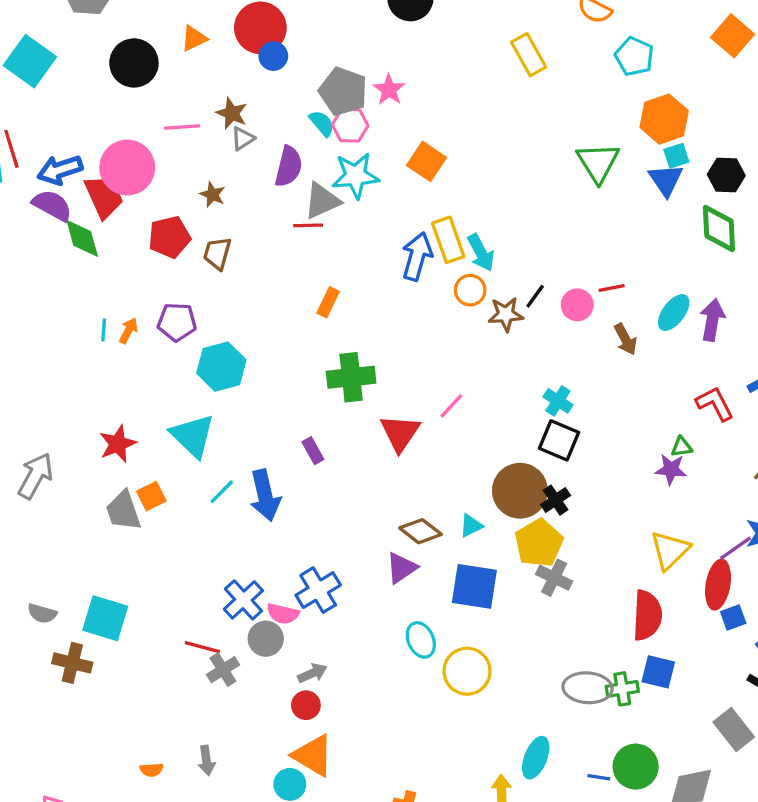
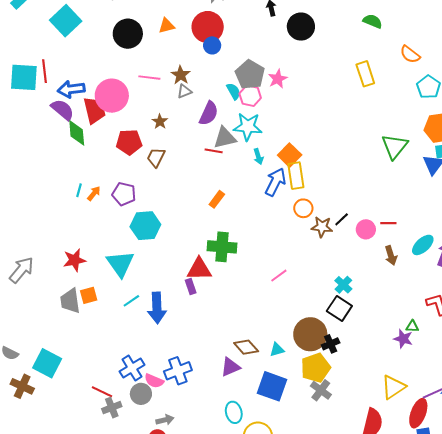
orange square: (426, 161) -> (290, 155), moved
cyan arrow: (481, 253) -> (258, 157), moved, size x0.7
red triangle: (400, 433) -> (199, 269), moved, turned 44

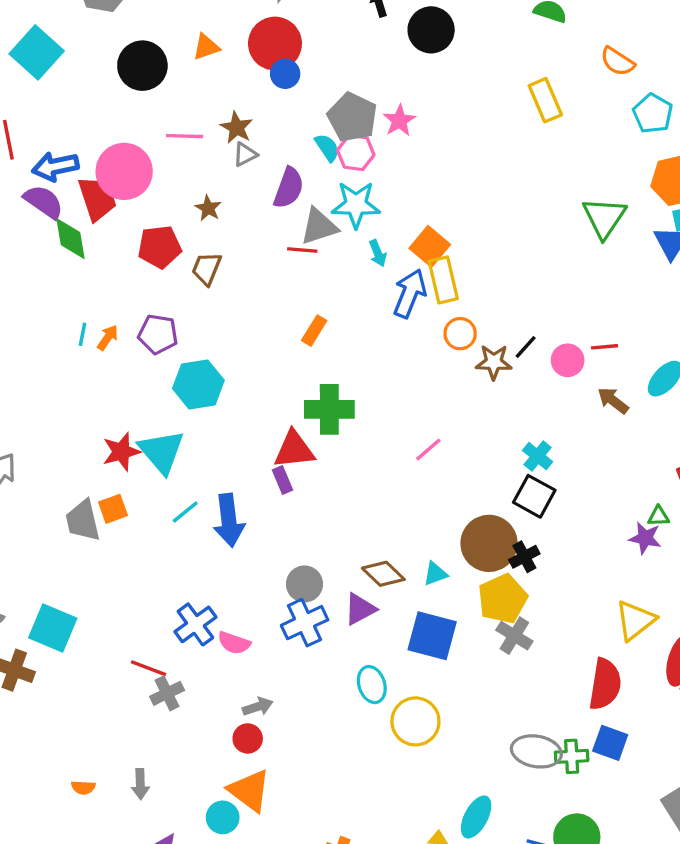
brown arrow: (391, 255) -> (613, 400), turned 150
red star: (74, 260) -> (121, 452), moved
blue cross: (178, 371) -> (305, 623), moved
gray circle: (141, 394) -> (304, 584), moved

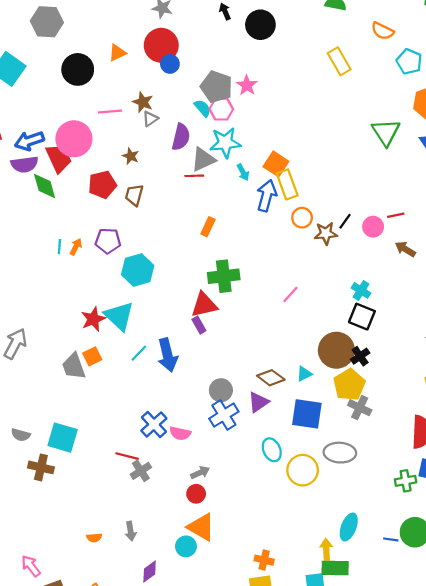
purple semicircle: (44, 202) -> (25, 164), turned 144
gray ellipse: (536, 751) -> (340, 453), moved

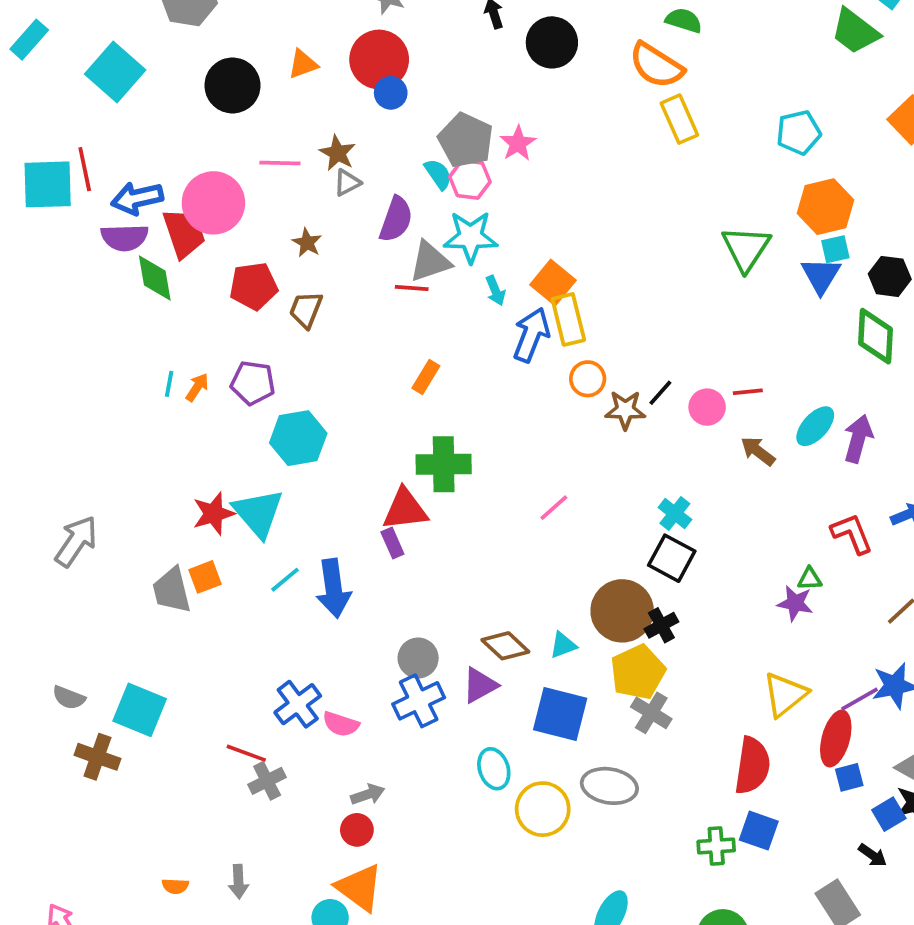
orange semicircle: (383, 31) -> (656, 65), moved, size x1.4
cyan pentagon: (409, 62) -> (799, 132), turned 30

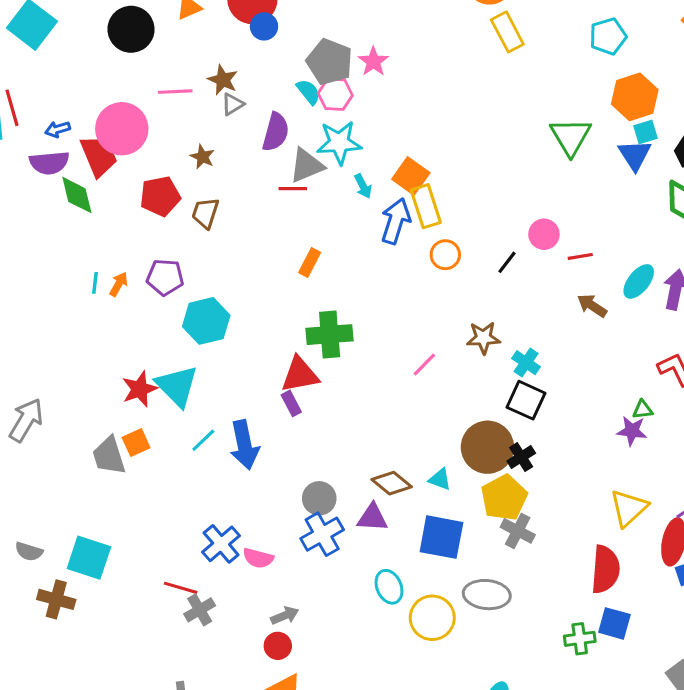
blue arrow: (137, 198) -> (58, 129), size x0.6
pink circle: (707, 407) -> (544, 234), moved
brown star: (625, 410) -> (483, 338), moved
cyan triangle: (563, 645) -> (440, 479), turned 45
purple triangle: (480, 685) -> (372, 518), turned 36

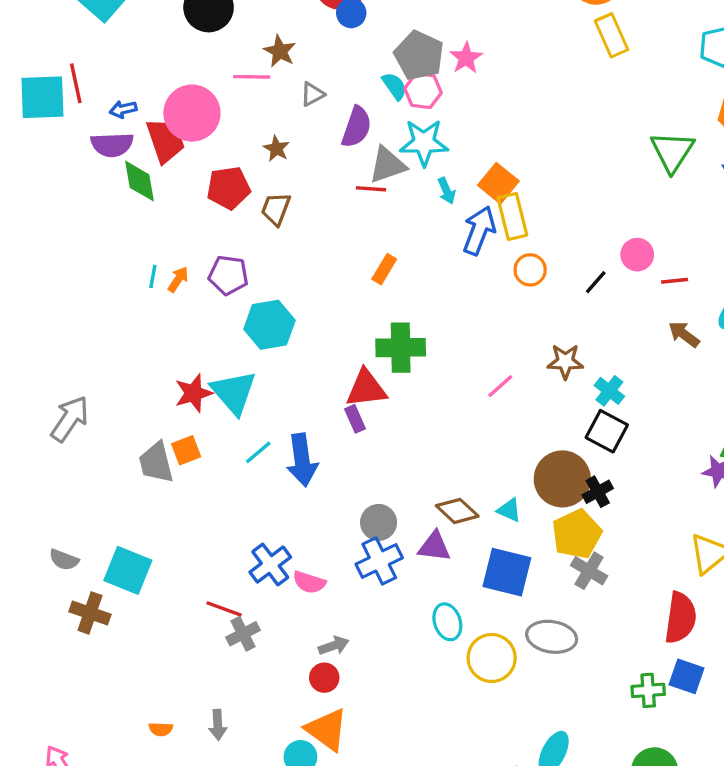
brown star: (223, 80) -> (280, 51), moved

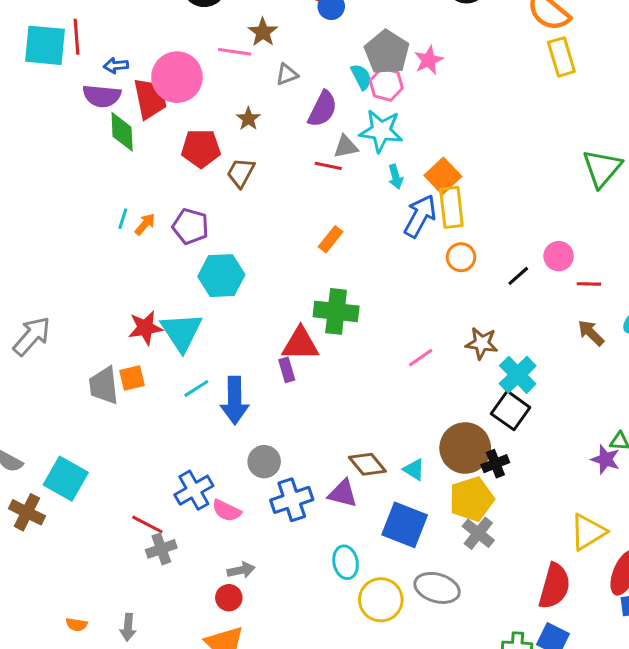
gray triangle: (387, 165) -> (346, 147), size x0.7
cyan cross: (609, 391) -> (518, 375), size x1.4
gray circle: (379, 522) -> (264, 462), moved

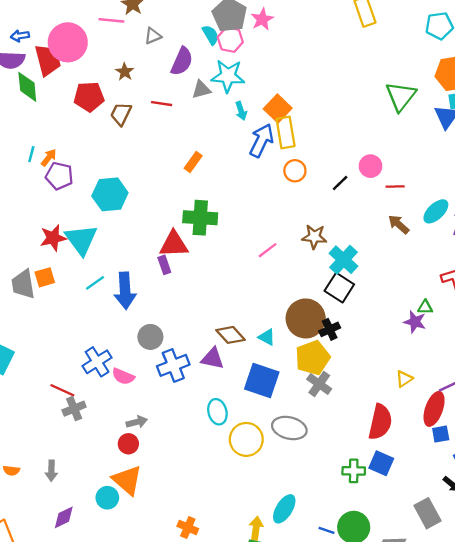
red line: (328, 166) -> (162, 104), moved
purple pentagon: (190, 226) -> (59, 176), moved
yellow triangle: (588, 532) -> (404, 379), size x0.6

